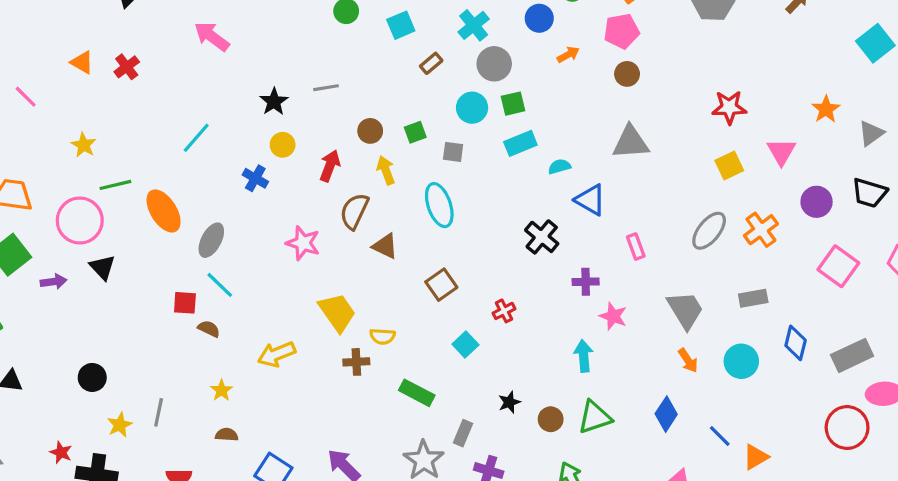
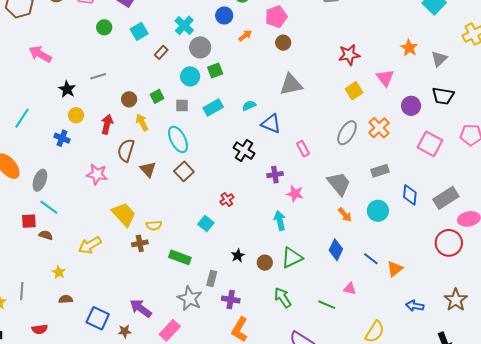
pink arrow: (212, 36) -> (40, 54), moved
cyan rectangle: (520, 143) -> (213, 107), moved
brown triangle: (385, 246) -> (148, 169), turned 30
brown square: (441, 285) -> (184, 171), moved

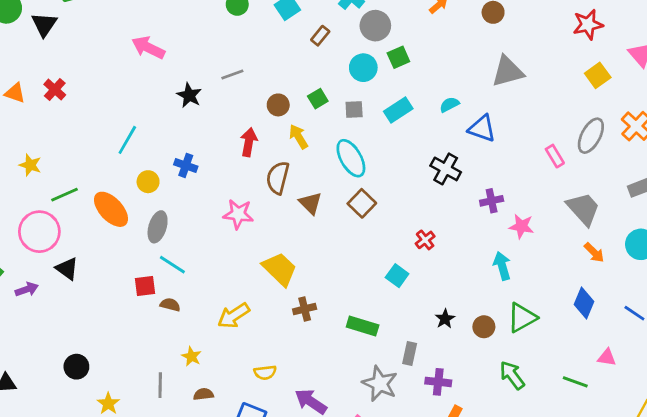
yellow circle: (76, 115) -> (148, 182), moved
pink rectangle: (303, 149) -> (555, 156), moved
yellow semicircle: (154, 225) -> (265, 372), moved
gray line: (22, 291) -> (160, 385), moved

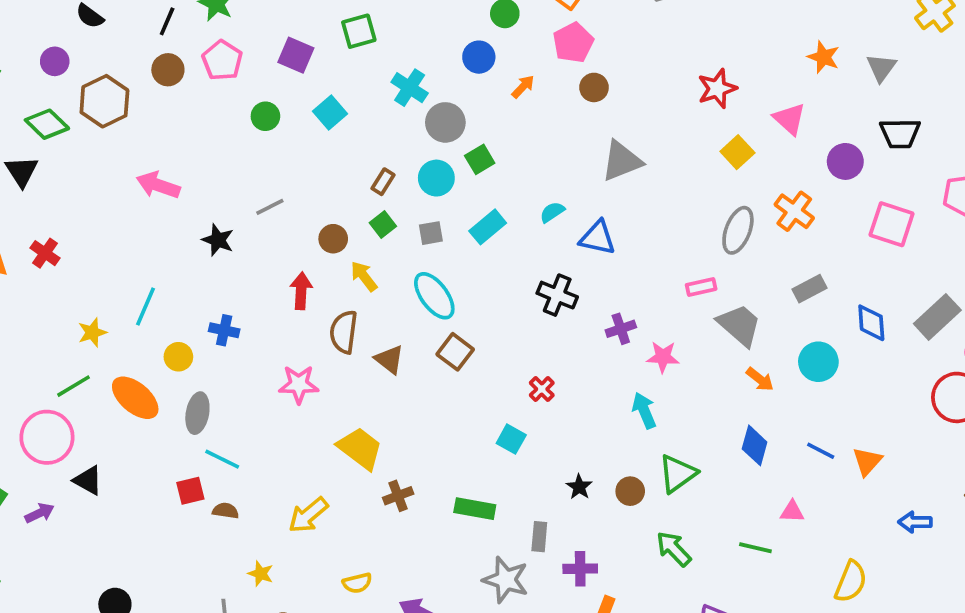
brown rectangle: (320, 36) -> (383, 182), moved
pink rectangle: (555, 156) -> (701, 287), moved, turned -65
yellow star: (30, 165) -> (92, 333), moved, turned -30

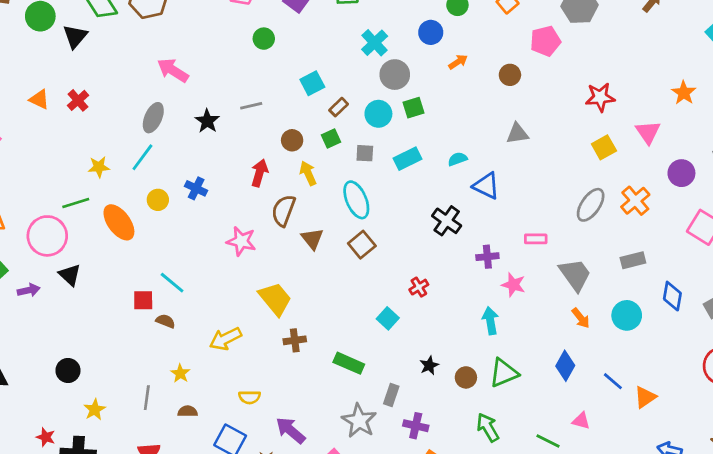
pink pentagon: (573, 43) -> (545, 41), moved
cyan square: (330, 113) -> (312, 83), moved
gray triangle: (622, 161) -> (517, 134), size x0.7
pink rectangle: (701, 287) -> (536, 239), moved
gray ellipse: (197, 413) -> (153, 118), moved

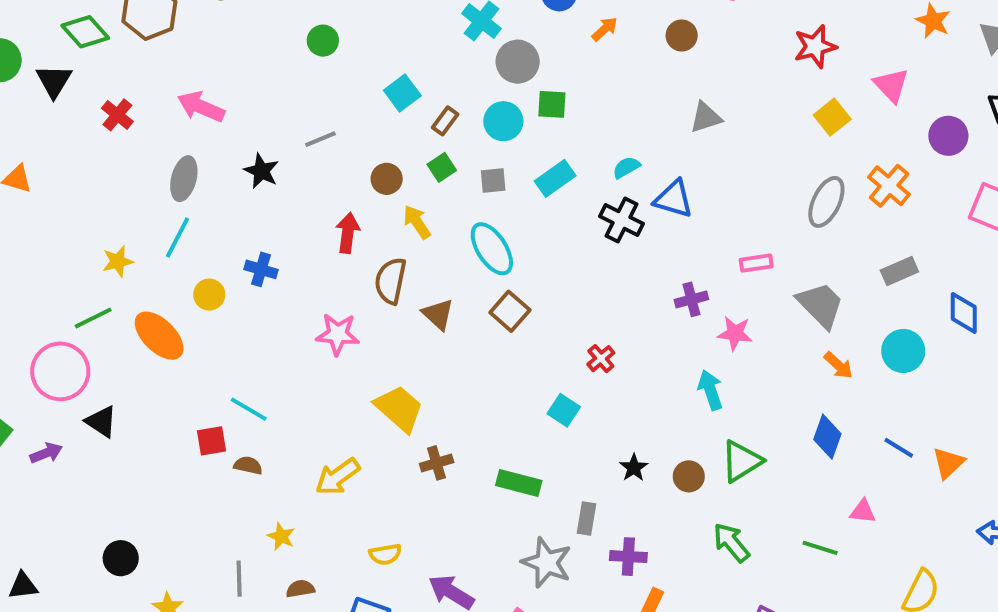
red cross: (78, 100) -> (117, 115), moved
green square: (413, 108) -> (552, 104), turned 30
black cross: (447, 221) -> (621, 220), moved

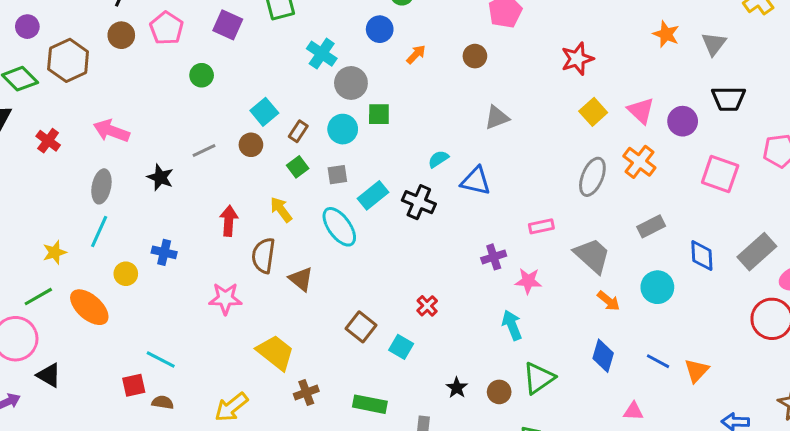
pink triangle: (891, 85) -> (641, 111), moved
cyan rectangle: (555, 178) -> (373, 195), moved
brown circle: (387, 179) -> (251, 145), moved
black cross: (621, 220) -> (419, 202), moved
brown square: (510, 311) -> (361, 327), moved

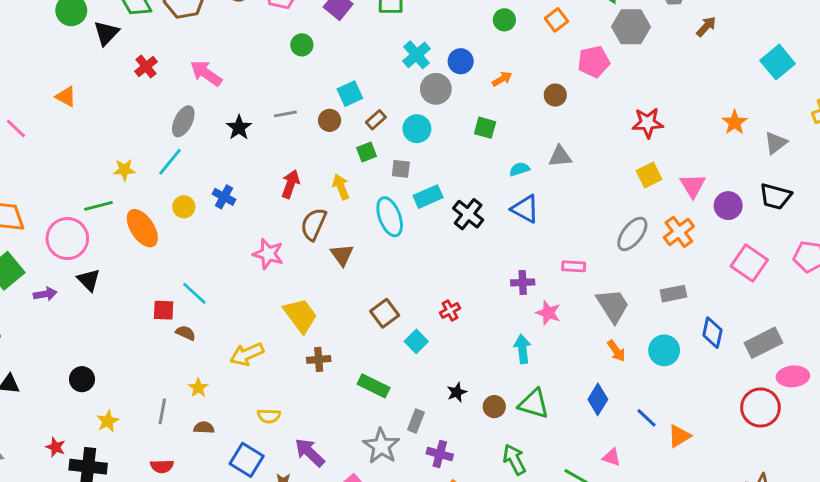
blue circle: (380, 29) -> (461, 61), moved
green square: (379, 114) -> (485, 128), moved
cyan semicircle: (438, 159) -> (519, 169), moved
green triangle: (539, 378) -> (534, 404), turned 36

